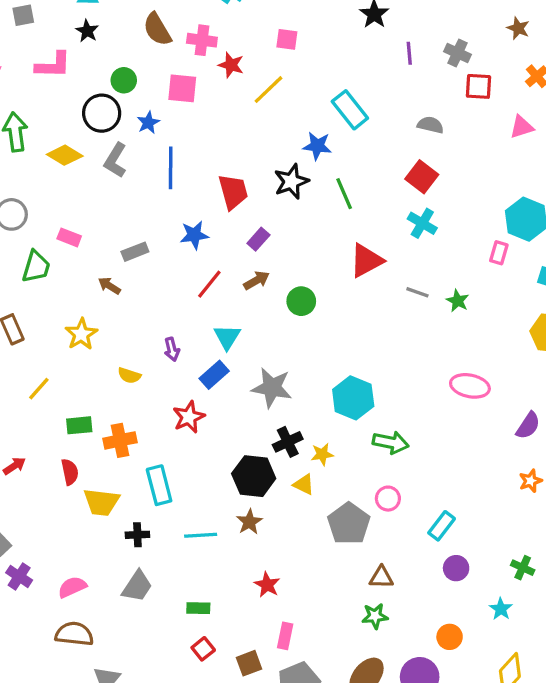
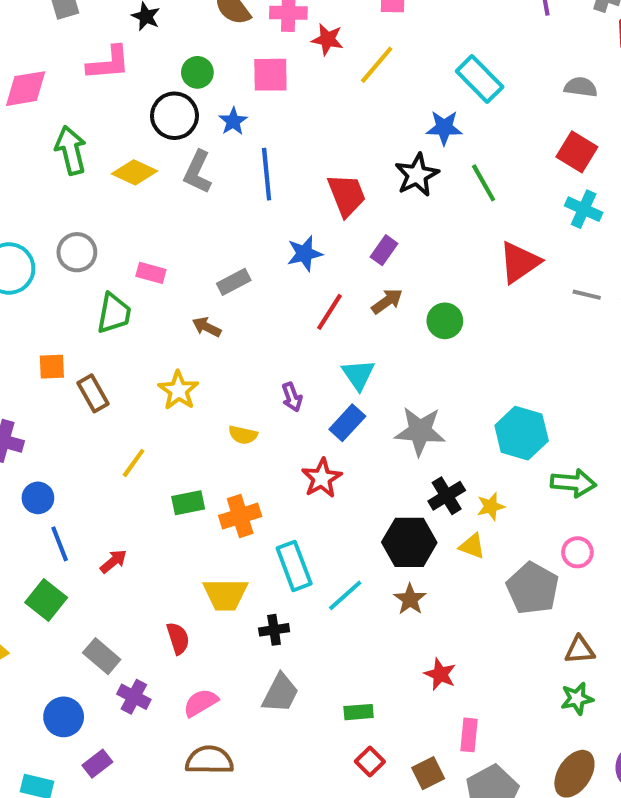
red semicircle: (70, 472) -> (178, 638), moved
cyan line: (201, 535) -> (345, 595), moved, turned -32

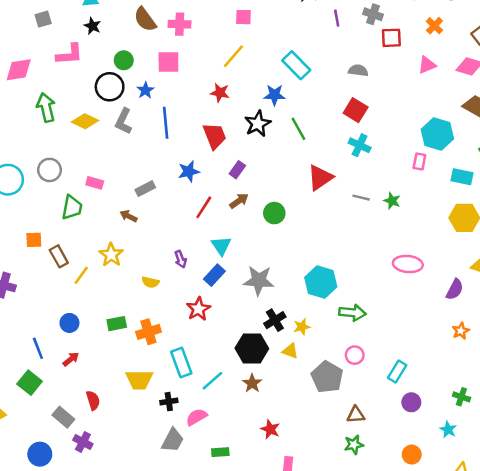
red star: (327, 39) -> (220, 93), moved
yellow line: (134, 463) -> (81, 275), moved
blue circle: (38, 498) -> (69, 323), moved
red semicircle: (178, 638) -> (93, 400), moved
pink semicircle: (201, 703) -> (196, 417), moved

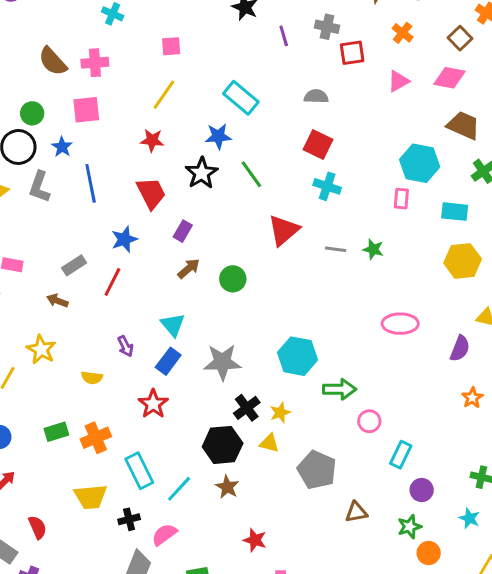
red line: (204, 207) -> (112, 282), moved
pink circle: (355, 355) -> (369, 421), moved
green star: (354, 445) -> (409, 527), moved

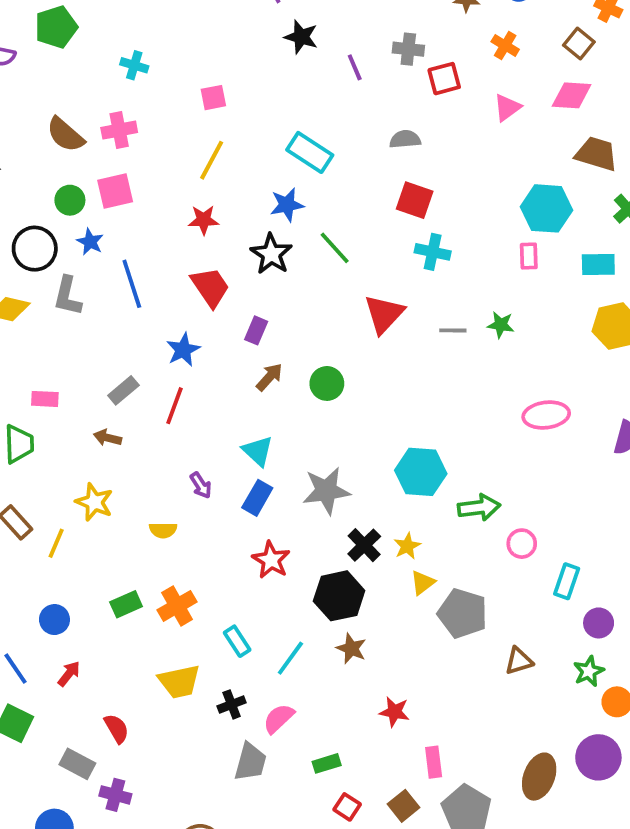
green circle: (32, 113) -> (70, 200), moved
red star: (153, 404) -> (271, 560), moved
yellow triangle: (269, 443) -> (423, 583), moved, turned -45
cyan rectangle: (139, 471) -> (237, 641), size x0.7

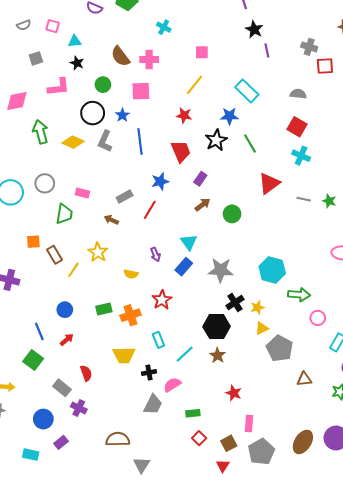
purple line: (355, 67) -> (267, 50), moved
green circle: (70, 200) -> (103, 85), moved
red star: (271, 560) -> (162, 300), moved

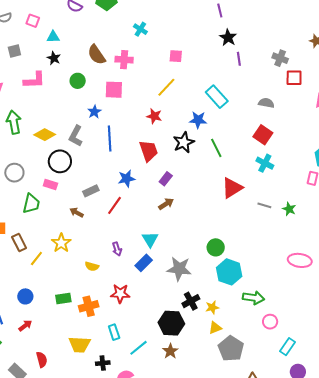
black circle: (93, 113) -> (60, 161), moved
green circle: (232, 214) -> (216, 247), moved
red star: (162, 300) -> (120, 294), turned 30

